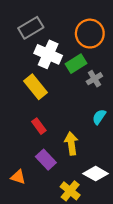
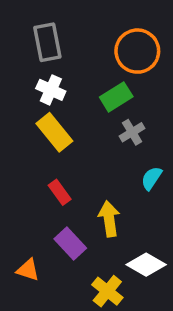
gray rectangle: (31, 28) -> (47, 42), turned -70
white cross: (48, 54) -> (51, 90), moved, size x0.7
gray cross: (94, 79) -> (132, 132), moved

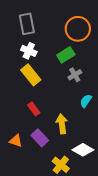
orange triangle: (28, 270) -> (16, 141), moved

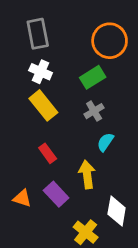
gray cross: (75, 75) -> (94, 111), moved
cyan semicircle: (86, 101) -> (105, 142), moved
white diamond: (83, 150) -> (117, 211), turned 70

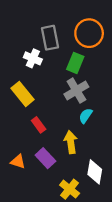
gray rectangle: (38, 34) -> (50, 38), moved
green rectangle: (93, 77) -> (75, 63), turned -36
yellow rectangle: (43, 105) -> (23, 94), moved
gray cross: (94, 111) -> (76, 90), size x1.5

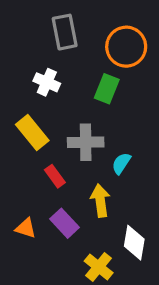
gray rectangle: (50, 38) -> (65, 32), moved
gray cross: (76, 90) -> (86, 142), moved, turned 30

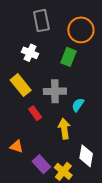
purple rectangle: (65, 223) -> (41, 164), moved

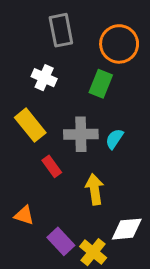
cyan semicircle: (78, 105) -> (114, 139), moved
white diamond: (86, 156) -> (127, 229), turned 75

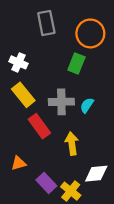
white cross: (44, 78) -> (19, 62), moved
red rectangle: (52, 166) -> (39, 126), size x1.5
orange triangle: (24, 215) -> (19, 163), turned -35

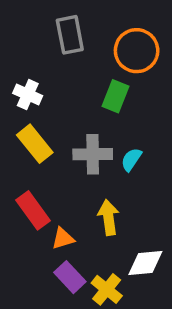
red rectangle: (39, 126) -> (33, 210), moved
orange triangle: (19, 163) -> (63, 238), moved

